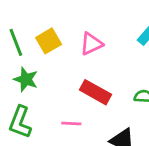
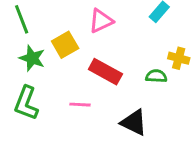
yellow square: (49, 41) -> (65, 45), moved

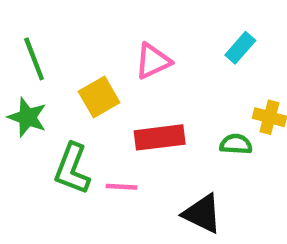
green star: (32, 58) -> (27, 117), moved
red rectangle: (105, 72) -> (160, 137), turned -36
green L-shape: (26, 103) -> (72, 169), moved

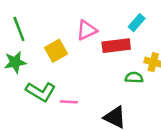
green star: (27, 117) -> (15, 62), turned -30
red rectangle: (160, 137) -> (116, 46), moved
green L-shape: (72, 169) -> (41, 92), turned -80

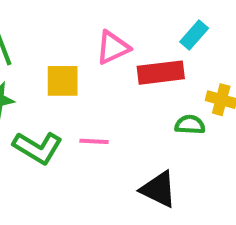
yellow square: (56, 51) -> (63, 81), turned 30
pink line: (69, 102) -> (94, 141), moved

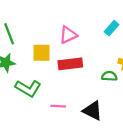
red rectangle: (161, 73) -> (70, 64), moved
pink line: (94, 141) -> (58, 106), moved

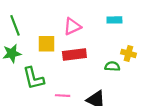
cyan rectangle: (112, 28) -> (114, 20), turned 48
green L-shape: (28, 88) -> (33, 78), turned 45

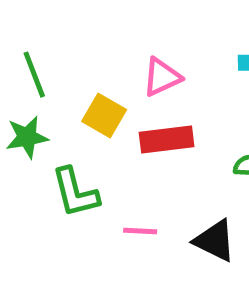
yellow square: (46, 44) -> (104, 116), turned 30

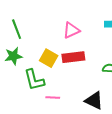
yellow square: (104, 116) -> (49, 58), moved
pink line: (140, 231) -> (53, 97), moved

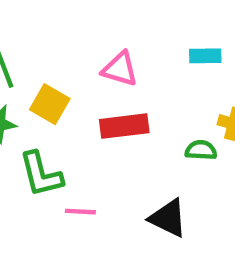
pink triangle: (71, 30) -> (120, 69), turned 42
yellow square: (49, 58) -> (50, 104), moved

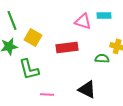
pink triangle: (120, 69) -> (83, 21), moved
pink line: (80, 212) -> (47, 94), moved

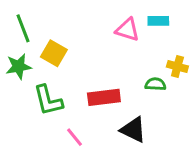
red rectangle: (67, 47) -> (104, 97), moved
pink line: (47, 94) -> (75, 137), turned 48

